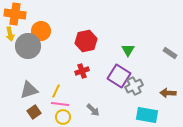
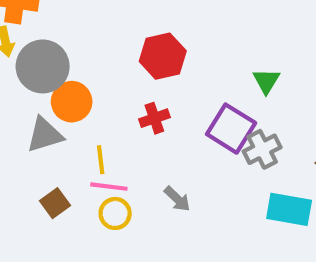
orange circle: (41, 31) -> (72, 102), moved
green triangle: (128, 50) -> (266, 81), moved
gray triangle: (29, 90) -> (45, 135), moved
yellow line: (56, 91) -> (101, 160), turned -32

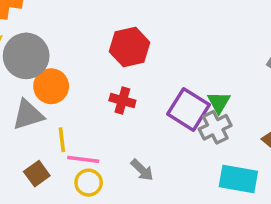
green triangle: (266, 81) -> (219, 102), moved
red cross: (154, 118) -> (122, 101), turned 35
yellow line: (101, 160) -> (62, 140), moved

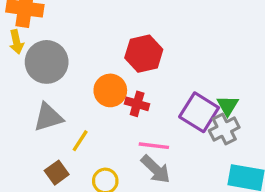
orange circle: (51, 86) -> (110, 90), moved
yellow line: (62, 140) -> (80, 141), turned 40
pink line: (83, 159) -> (154, 146), moved
gray arrow: (142, 170) -> (156, 169), size x1.4

